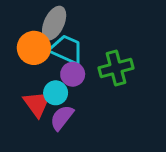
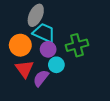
orange circle: (34, 48) -> (20, 45), moved
cyan circle: (56, 93) -> (56, 65), moved

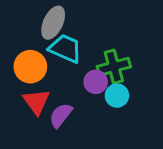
purple circle: (48, 49) -> (96, 82), moved
cyan circle: (56, 65) -> (117, 96), moved

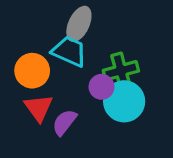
gray ellipse: (53, 23) -> (79, 24), moved
cyan circle: (117, 96) -> (124, 101), size x1.6

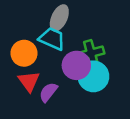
purple circle: (102, 87) -> (76, 65), size x1.5

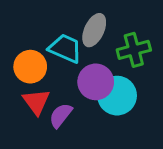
gray ellipse: (59, 18) -> (94, 30), moved
green cross: (91, 53) -> (134, 50), moved

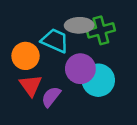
gray ellipse: (94, 30) -> (79, 25), turned 64
green cross: (134, 50) -> (101, 30), moved

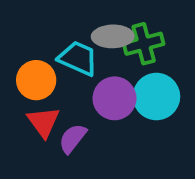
cyan circle: (98, 80) -> (156, 97), moved

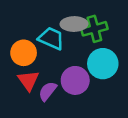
purple circle: (114, 98) -> (75, 80), moved

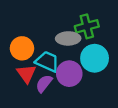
gray ellipse: (74, 24) -> (68, 38), moved
cyan trapezoid: (51, 38) -> (47, 62), moved

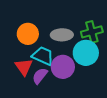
green cross: (87, 26) -> (92, 32), moved
orange circle: (22, 48) -> (28, 34), moved

